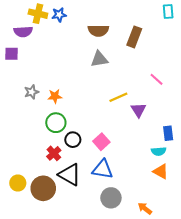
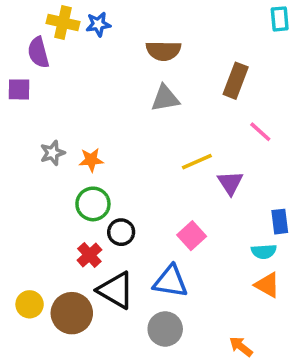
purple semicircle: (23, 32) -> (38, 52), turned 78
brown rectangle: (134, 37) -> (236, 81), moved
pink square: (101, 142) -> (192, 236), moved
gray circle: (111, 198) -> (165, 329), moved

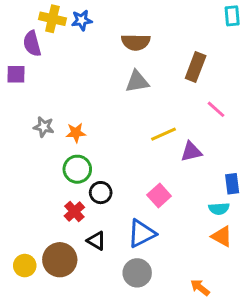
gray star: (52, 153) -> (44, 127), turned 30
purple triangle: (230, 183) -> (191, 152), turned 50
blue triangle: (170, 281) -> (142, 233), turned -36
black triangle: (116, 290) -> (96, 241), size x0.6
yellow circle: (30, 304) -> (25, 266), moved

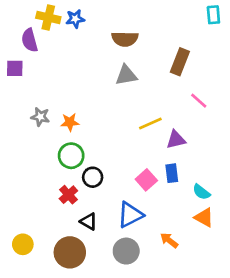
blue rectangle: (232, 184) -> (172, 173), moved
cyan semicircle: (219, 209) -> (201, 192), turned 42
brown circle: (60, 260) -> (70, 252), moved
orange arrow: (200, 287) -> (169, 240), moved

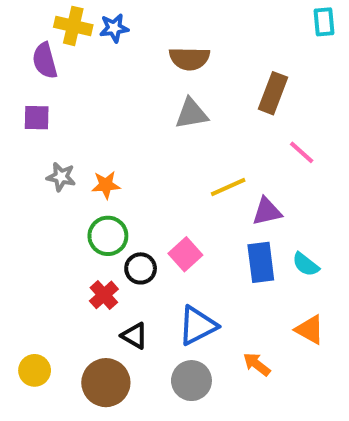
purple square: (15, 68) -> (37, 118), moved
blue rectangle: (172, 173) -> (261, 262), size x1.4
pink square: (146, 180) -> (185, 254), moved
cyan semicircle: (201, 192) -> (306, 264), moved

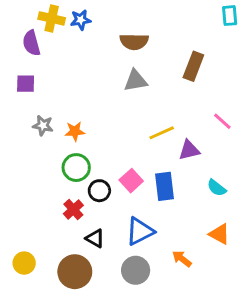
pink line: (302, 152) -> (222, 121), moved
blue rectangle: (261, 262) -> (164, 186), moved

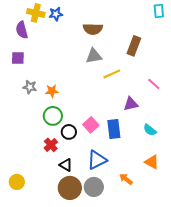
yellow line: (162, 133) -> (112, 74), moved
brown circle: (75, 272) -> (70, 188), moved

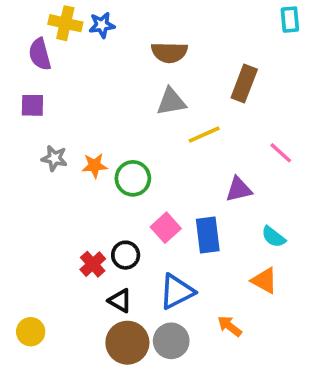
green circle: (53, 116) -> (133, 178), moved
black circle: (69, 132) -> (126, 255), moved
orange triangle: (152, 162) -> (264, 281), moved

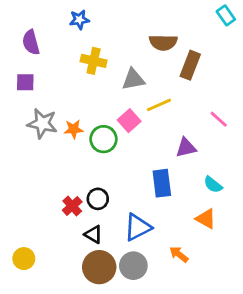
cyan rectangle: (290, 20) -> (226, 15), turned -30
yellow cross: (65, 23) -> (94, 61), moved
brown semicircle: (169, 52) -> (163, 42), moved
gray star: (54, 158) -> (42, 123), size x1.5
pink square: (166, 228) -> (129, 121), moved

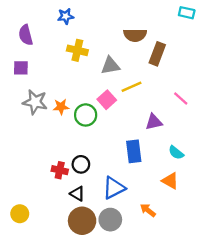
cyan rectangle: (226, 15) -> (187, 13), turned -42
red cross: (72, 206) -> (60, 170), turned -35

